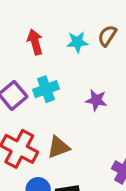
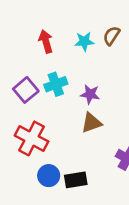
purple star: (96, 100) -> (90, 94), moved
brown triangle: (59, 147) -> (91, 123), moved

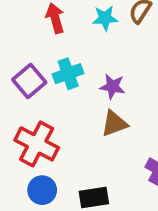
blue circle: (49, 176) -> (42, 190), moved

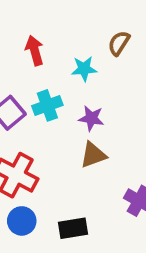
cyan star: (105, 18) -> (84, 69), moved

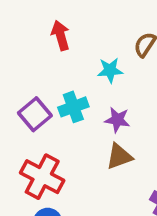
red arrow: (35, 50) -> (61, 35), moved

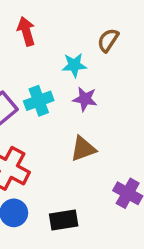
purple star: (117, 120) -> (85, 99), moved

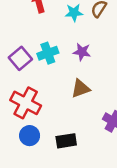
cyan star: (74, 65) -> (74, 13), moved

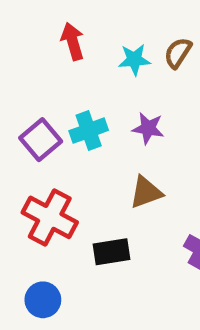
blue circle: (30, 136) -> (43, 300), moved
black rectangle: (66, 141) -> (112, 252), moved

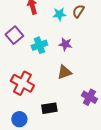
purple square: (41, 140) -> (14, 35), moved
black rectangle: (112, 252) -> (49, 108), moved

